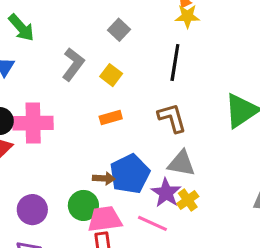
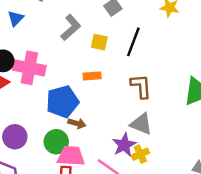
black line: (175, 62) -> (133, 42), moved
yellow square: (111, 75) -> (99, 42), turned -36
blue pentagon: (130, 174) -> (62, 102), moved

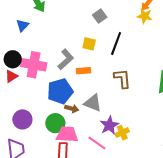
gray L-shape: (71, 27) -> (66, 59), moved
gray triangle: (141, 124) -> (93, 103), moved

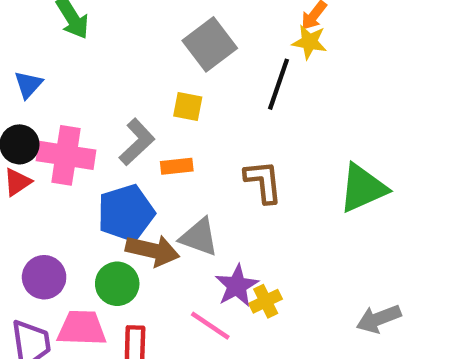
gray square: (100, 16) -> (210, 44), size x1.6
blue triangle: (22, 25) -> (28, 85), moved
black line: (116, 43) -> (279, 84), moved
brown arrow: (72, 109) -> (153, 250), size x1.6
pink trapezoid: (67, 134) -> (82, 328), moved

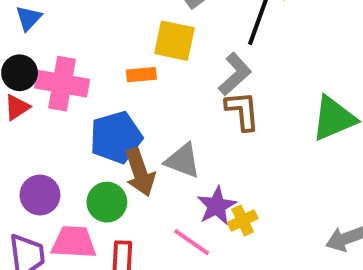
yellow square: (188, 106) -> (174, 41), size x1.5
gray L-shape: (137, 142) -> (235, 74), moved
orange rectangle: (177, 166) -> (141, 75), moved
brown arrow: (153, 250) -> (140, 172), turned 57

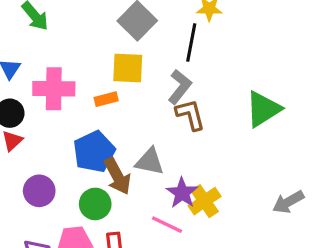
pink cross: (62, 84) -> (54, 89), moved
purple circle: (40, 195) -> (39, 191), moved
yellow cross: (243, 221) -> (205, 201), size x1.4

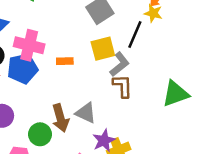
yellow square: (128, 68) -> (103, 49), moved, turned -30
blue pentagon: (94, 152) -> (23, 69), moved

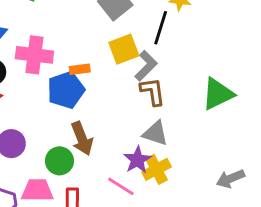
blue pentagon: (23, 69) -> (66, 90), moved
gray triangle: (86, 113) -> (155, 133), moved

